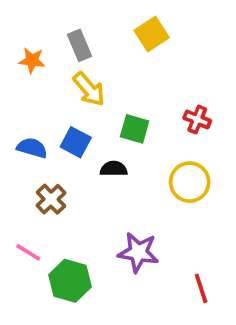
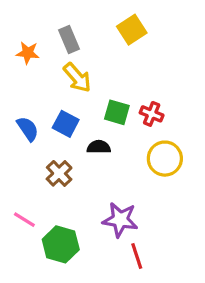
red cross: (197, 119) -> (152, 114), moved
blue semicircle: (32, 148) -> (28, 129), turned 40
brown cross: (51, 199) -> (59, 173), moved
red line: (201, 288) -> (137, 256), moved

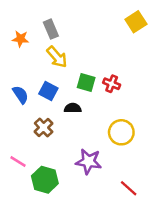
yellow square: (132, 30) -> (136, 22), moved
yellow circle: (165, 159) -> (121, 132), moved
red line: (137, 256) -> (129, 188), moved, turned -30

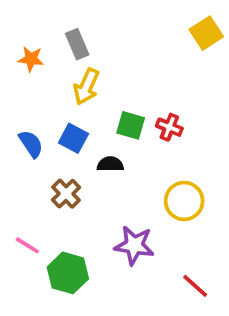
yellow arrow: (57, 57) -> (86, 87), turned 65

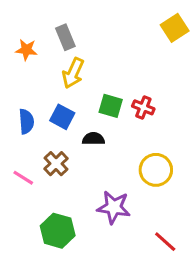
blue semicircle: (31, 144) -> (26, 122), turned 30
pink line: (27, 245) -> (23, 178), moved

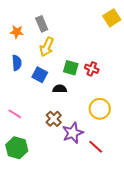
blue semicircle: (26, 122) -> (17, 63), moved
brown cross: (56, 164) -> (54, 119), moved
purple star: (114, 207) -> (73, 133), turned -30
green hexagon: (58, 231) -> (17, 148), moved
red line: (165, 242) -> (96, 147), moved

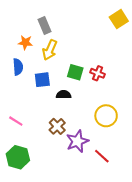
orange star: (17, 32) -> (25, 42), moved
blue square: (40, 75) -> (42, 80), turned -35

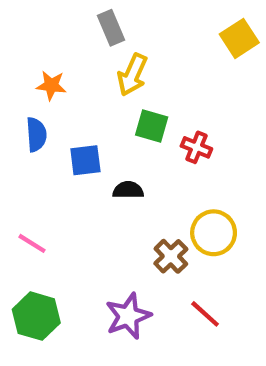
gray rectangle: (44, 25) -> (111, 28), moved
yellow arrow: (50, 50) -> (132, 75), moved
green square: (75, 72) -> (152, 126), moved
brown cross: (57, 126) -> (171, 256), moved
purple star: (77, 141) -> (128, 316), moved

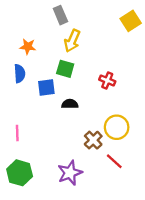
green square: (152, 126) -> (65, 69), moved
pink line: (32, 243) -> (17, 133), turned 56
red line: (205, 314) -> (114, 161), moved

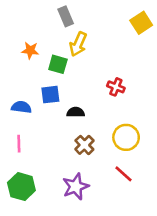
green square: (65, 69) -> (58, 64), moved
blue semicircle: (20, 73) -> (21, 107), moved, turned -78
brown cross: (93, 140) -> (84, 145), moved

